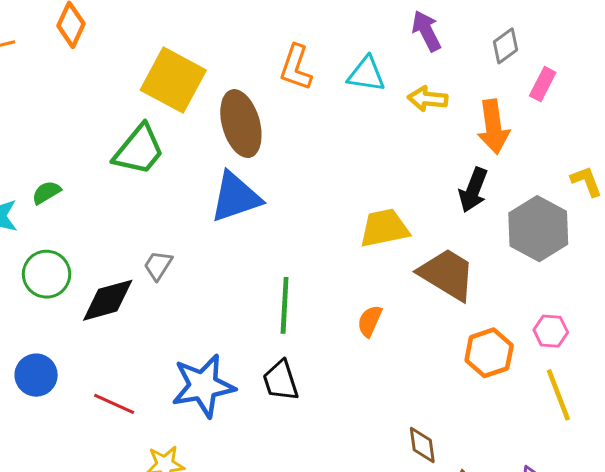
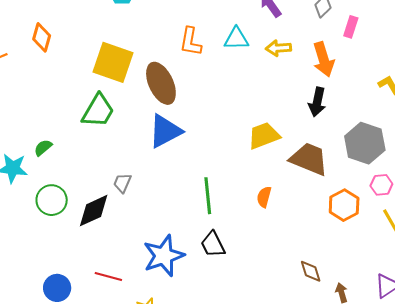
gray hexagon: (538, 229) -> (365, 143), moved
blue circle: (36, 375) -> (57, 288), moved

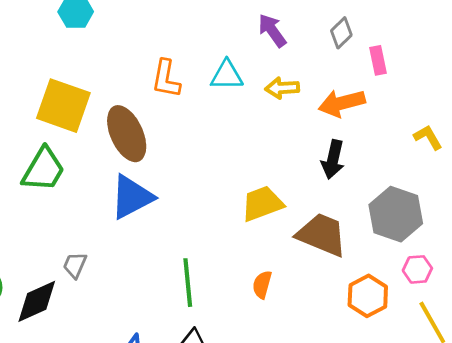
pink rectangle: (351, 27) -> (378, 60), turned -30
orange arrow: (324, 59) -> (342, 103), turned 92

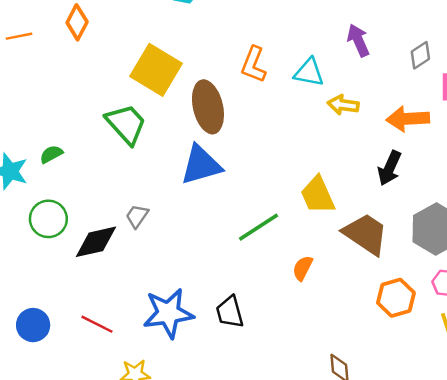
yellow arrow: (282, 88) -> (343, 105), moved
green trapezoid: (43, 170) -> (126, 124), turned -84
yellow trapezoid: (262, 204) -> (318, 195), turned -105
green line: (188, 283) -> (258, 227), moved, turned 51

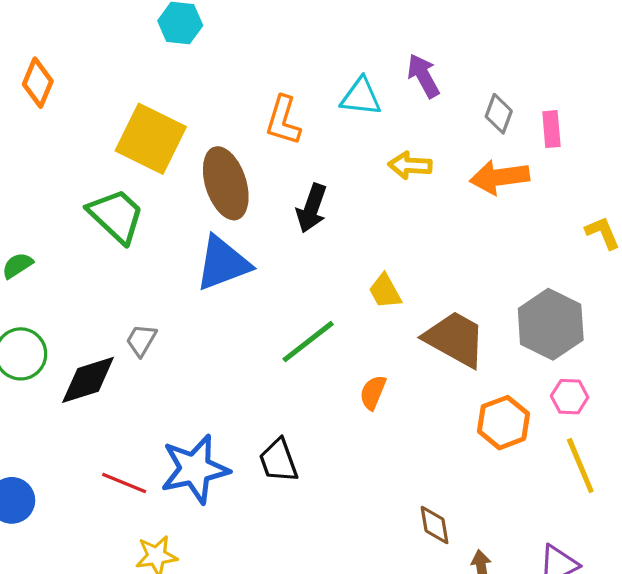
gray diamond: (420, 55) -> (499, 114), moved, turned -32
cyan triangle: (309, 72) -> (361, 97), moved
black arrow: (390, 168) -> (312, 208), moved
yellow trapezoid: (318, 195) -> (385, 291), size x0.7
red line: (97, 324) -> (124, 483), moved

